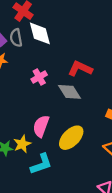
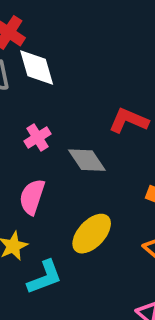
red L-shape: (80, 69) -> (129, 121), moved
pink semicircle: (41, 126) -> (32, 197), moved

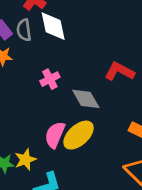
pink semicircle: (32, 197) -> (55, 135), moved
yellow ellipse: (92, 234) -> (79, 135), moved

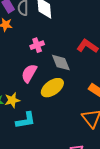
pink semicircle: (55, 135) -> (29, 73), moved

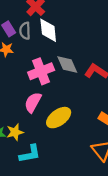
pink cross: (37, 45) -> (41, 71), size x1.6
gray diamond: (61, 63) -> (67, 65), moved

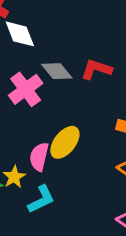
pink semicircle: (33, 102) -> (39, 157), moved

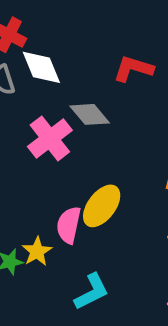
red L-shape: (96, 69) -> (133, 69), moved
cyan L-shape: (41, 199) -> (92, 292), moved

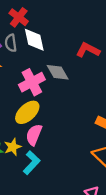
yellow ellipse: (102, 206) -> (27, 112), moved
cyan L-shape: (92, 292) -> (32, 163), moved, turned -30

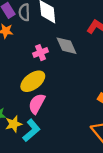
pink cross: (32, 82) -> (41, 53), size x0.6
yellow star: (13, 147) -> (14, 124), moved

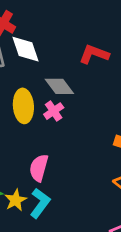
pink cross: (41, 53) -> (54, 111), moved
yellow ellipse: (33, 81) -> (23, 106), moved, turned -45

